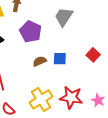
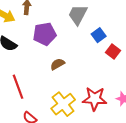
purple pentagon: (31, 32) -> (45, 34), turned -30
blue square: (60, 59) -> (99, 35), moved, turned -32

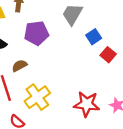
brown semicircle: (57, 64) -> (19, 66), moved
yellow cross: (63, 104) -> (37, 97), moved

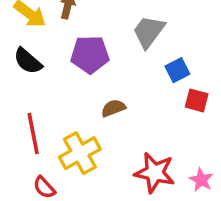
red square: (108, 55) -> (197, 100), turned -32
brown semicircle: (19, 66) -> (113, 108), moved

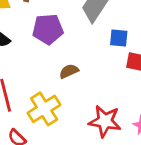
blue square: (177, 70) -> (119, 38), turned 36

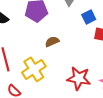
blue square: (119, 38) -> (89, 17), turned -32

